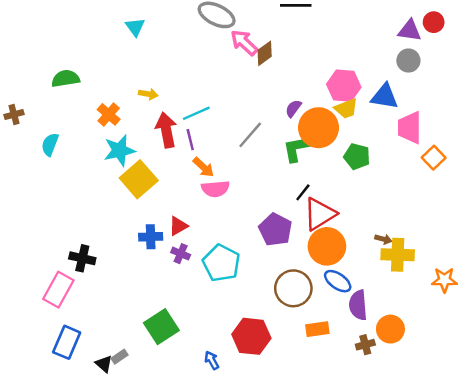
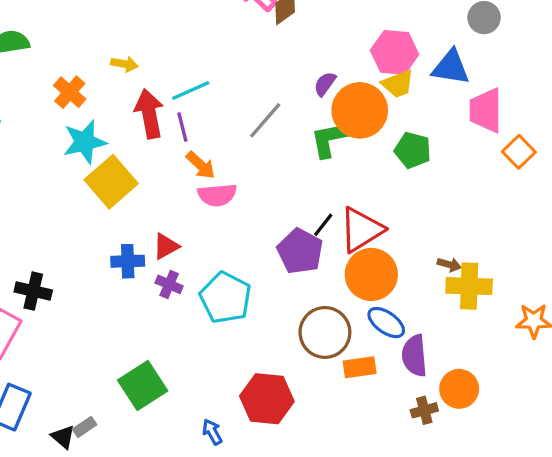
black line: (303, 192) -> (323, 225), moved
orange rectangle: (317, 329) -> (360, 367), moved

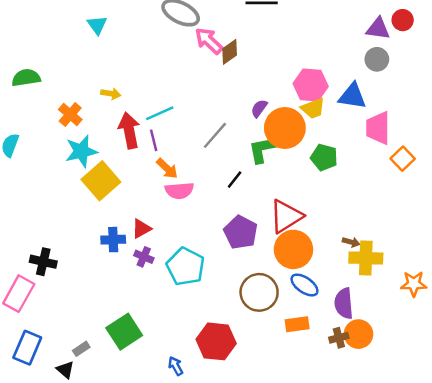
black line: (323, 225) -> (235, 180), moved
purple semicircle: (414, 356) -> (344, 303), moved
orange rectangle: (360, 367) -> (297, 324), moved
brown cross: (424, 410) -> (339, 338), moved
gray rectangle: (85, 427) -> (81, 349), moved

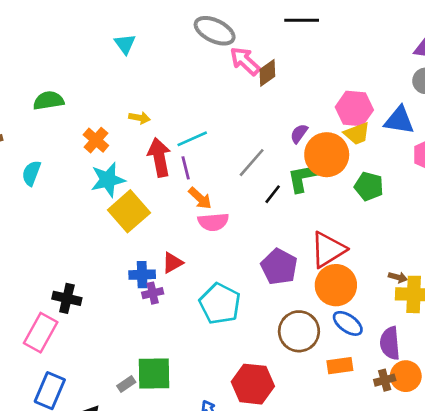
black line: (235, 180) -> (273, 194), moved
purple cross: (144, 257) -> (153, 293), moved, turned -36
green square: (124, 332) -> (154, 373), turned 32
gray rectangle: (81, 349) -> (126, 384), moved

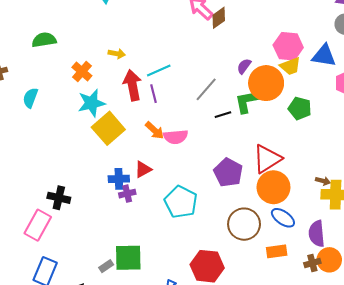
black line: (273, 194) -> (223, 115), turned 35
orange arrow: (200, 198) -> (155, 130), moved

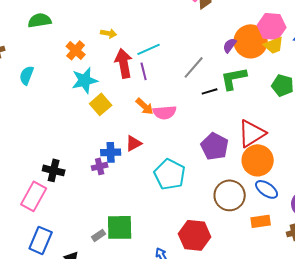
orange circle: (266, 83) -> (251, 41), moved
yellow square: (108, 128) -> (101, 104), size x0.7
purple cross: (127, 194) -> (100, 166), moved

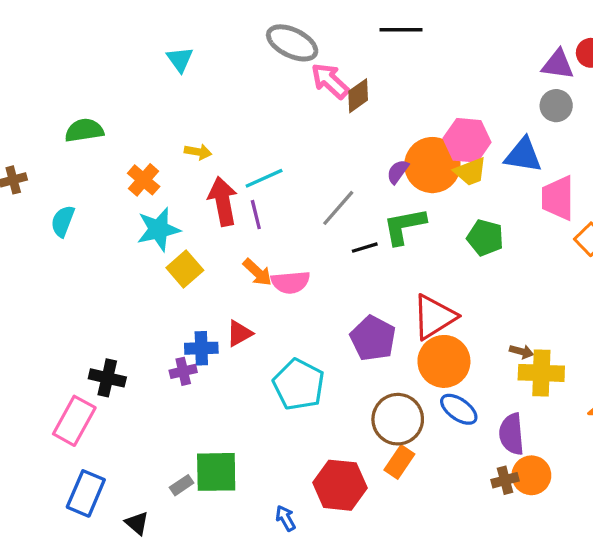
orange rectangle: (261, 221) -> (399, 462), moved, turned -48

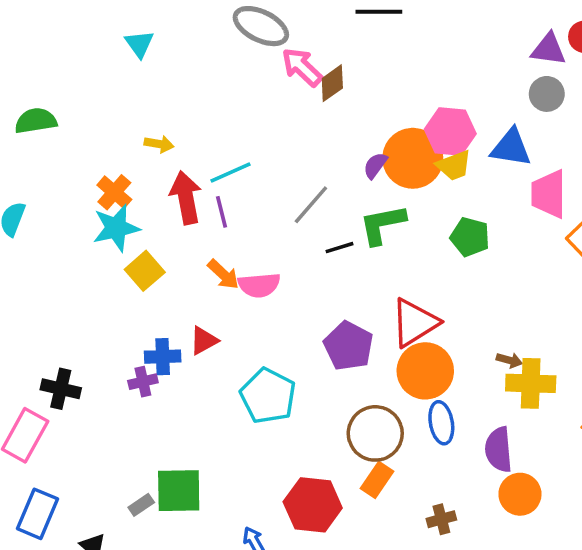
orange cross: (144, 180) -> (114, 192), moved
blue ellipse: (459, 409) -> (441, 423), turned 45
brown cross: (505, 480) -> (441, 519), moved

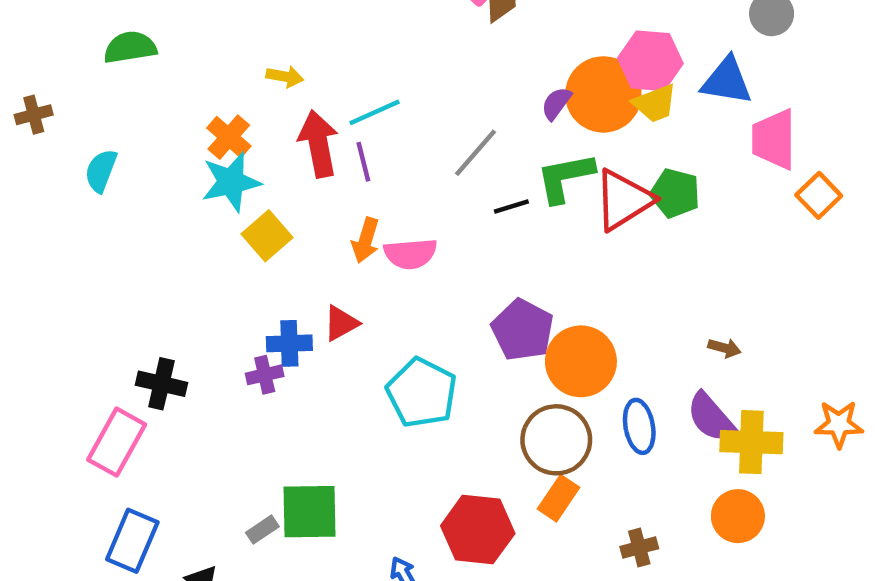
orange arrow: (223, 274) -> (366, 240), turned 64
red triangle: (415, 323) -> (624, 200), moved
orange circle: (425, 371) -> (581, 361), moved
yellow cross: (531, 383) -> (751, 442), moved
purple semicircle: (499, 450) -> (711, 417), moved, turned -36

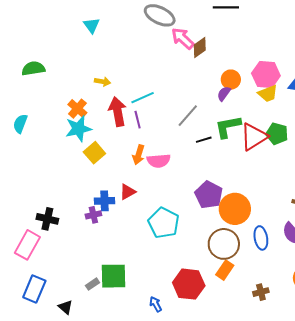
orange circle: (603, 94) -> (231, 80), moved, size x0.6

